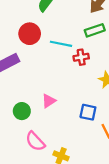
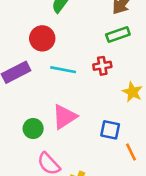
cyan line: (61, 44) -> (63, 70), moved
pink triangle: (49, 101) -> (64, 117), size x1.5

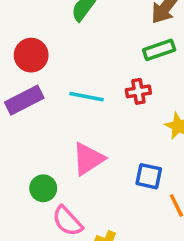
red circle: (42, 38) -> (31, 55), moved
green circle: (33, 129) -> (43, 188), moved

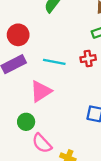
pink triangle: (88, 159) -> (41, 91), moved

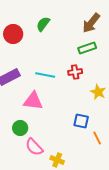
red circle: (18, 35) -> (13, 34), moved
pink triangle: (41, 91) -> (33, 101), turned 40

